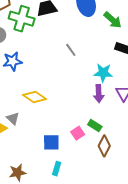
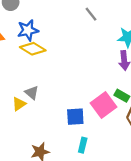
yellow diamond: (35, 97) -> (33, 49), moved
pink square: (78, 133) -> (103, 105), size x1.6

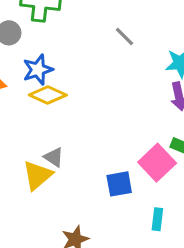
yellow triangle: (19, 104) -> (37, 175), size x1.5
cyan rectangle: (83, 145) -> (157, 219), moved

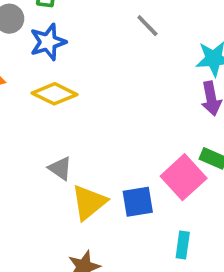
blue star: (38, 70) -> (48, 42), moved
yellow triangle: (37, 175) -> (89, 202), moved

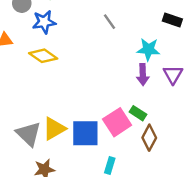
gray triangle: (60, 168) -> (29, 134), moved, size x1.6
blue square: (138, 202) -> (85, 133), size x1.4

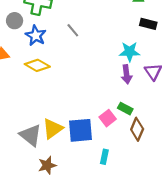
blue star: (44, 22) -> (36, 36), turned -30
gray line: (109, 22) -> (73, 30), moved
pink square: (117, 122) -> (108, 118), size x0.7

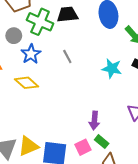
cyan star: (130, 52) -> (112, 69), moved
purple arrow: (127, 74) -> (94, 121), moved

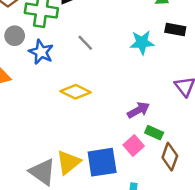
yellow diamond: (27, 83) -> (76, 92), moved
purple arrow: (94, 121) -> (138, 110), turned -108

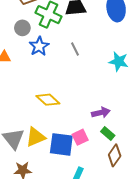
yellow diamond: (76, 92) -> (48, 100), moved
pink square: (134, 146) -> (80, 137), moved

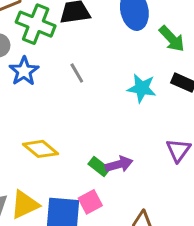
green rectangle: (108, 133) -> (99, 167), moved

